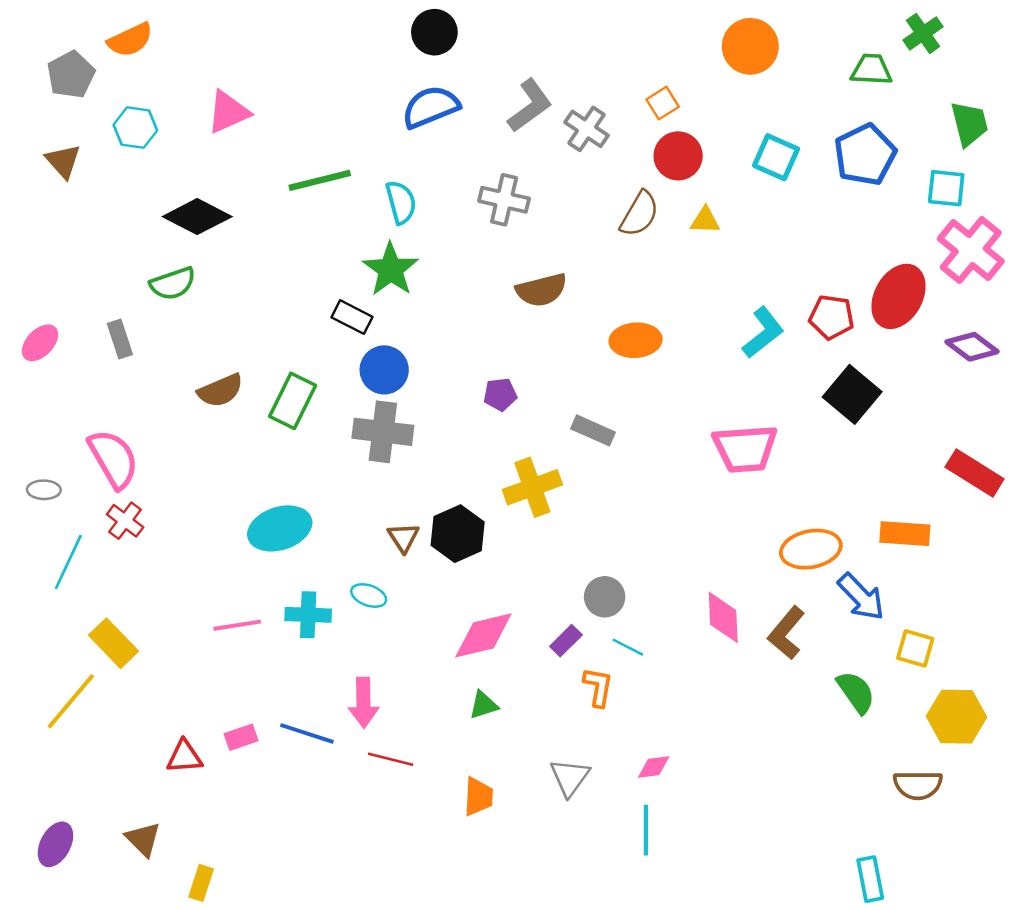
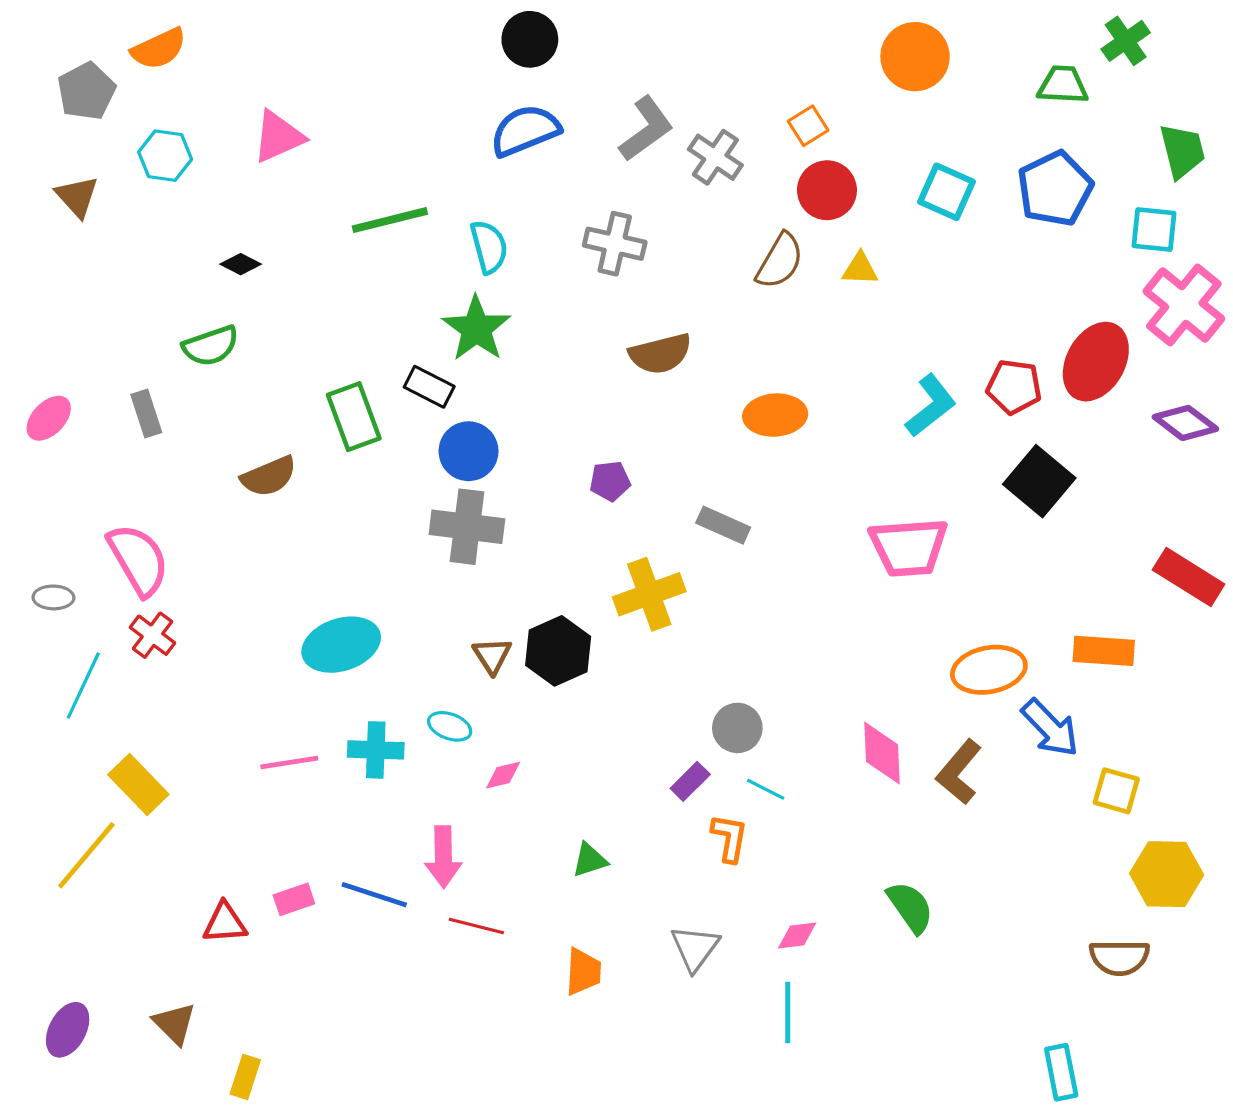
black diamond: (197, 217) -> (241, 264), size x0.5
green rectangle: (293, 401) -> (354, 417), moved, turned -46
pink diamond: (483, 635) -> (503, 775), moved, size x0.5
green semicircle: (856, 692) -> (910, 907), moved

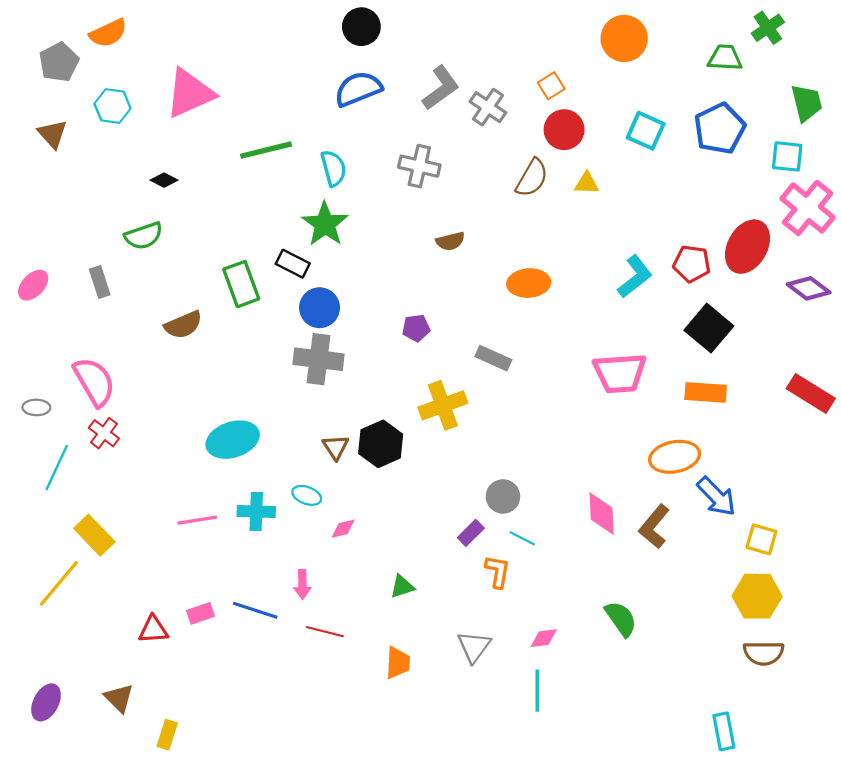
pink triangle: (278, 137) -> (190, 93), size x1.4
brown semicircle: (660, 354) -> (450, 241), size x0.7
orange rectangle: (1104, 651) -> (706, 392), moved
pink arrow: (443, 857) -> (302, 584), size x0.7
yellow hexagon: (1167, 874) -> (757, 596), moved

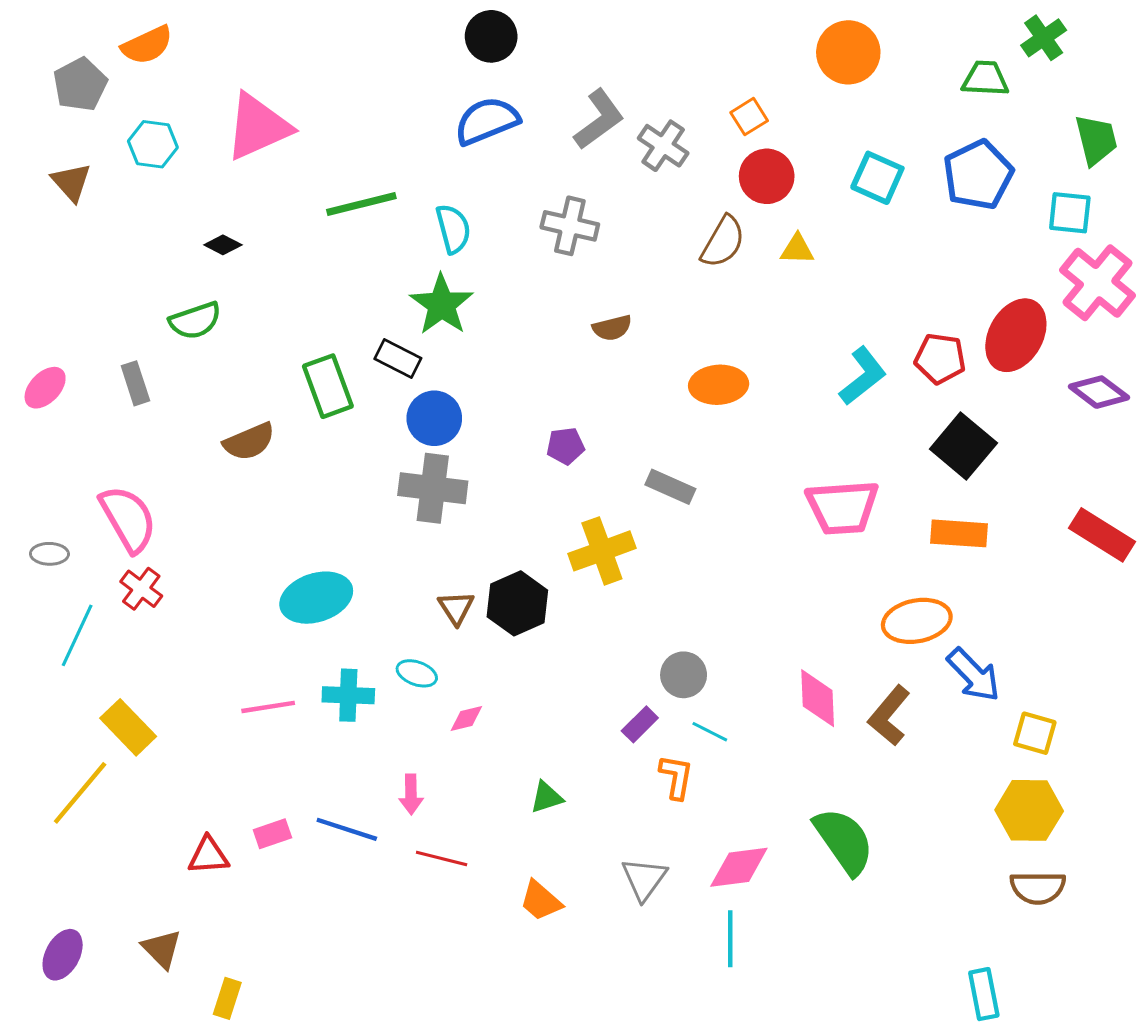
green semicircle: (621, 619) -> (844, 841), size x1.4
pink diamond: (544, 638) -> (739, 867), size x1.6
orange trapezoid: (398, 663) -> (541, 901), turned 128

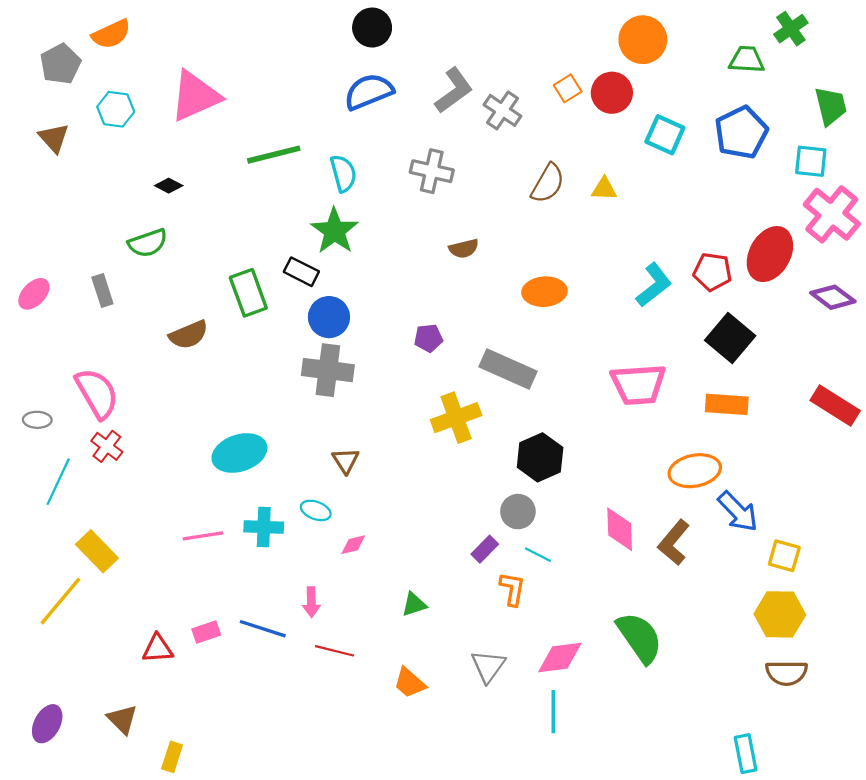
red circle: (767, 176) -> (612, 93), moved
gray rectangle: (670, 487) -> (508, 369), size x1.5
black hexagon: (517, 603) -> (540, 457), moved

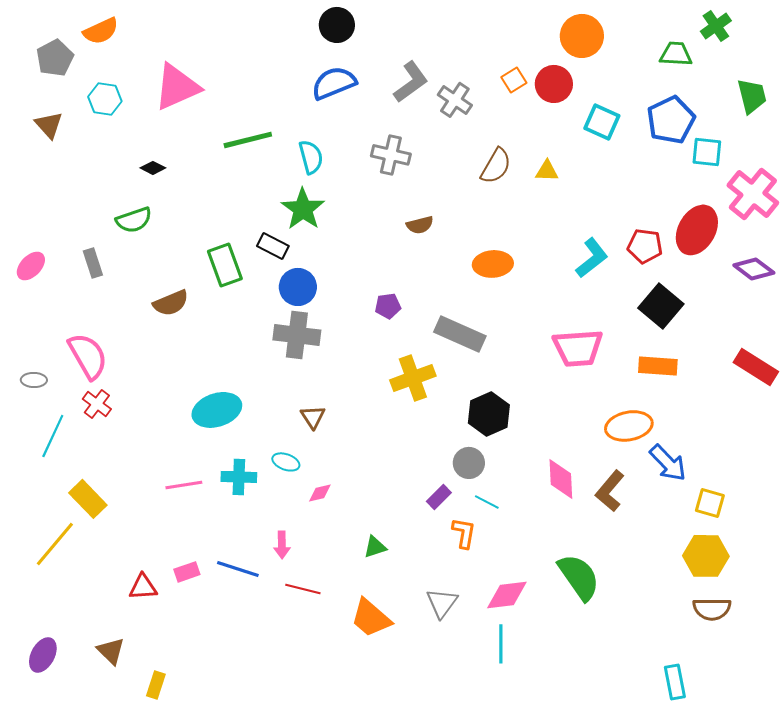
cyan square: (811, 161) -> (707, 152), moved
orange trapezoid: (410, 683) -> (371, 618), size x1.4

